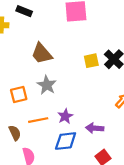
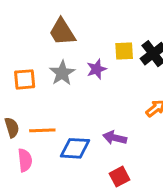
purple star: (65, 116) -> (97, 69), moved
orange line: (38, 120) -> (42, 130), moved

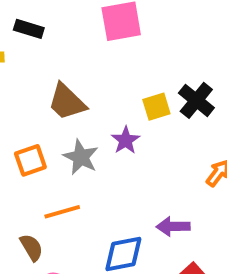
orange square: (25, 79) -> (30, 160), moved
orange line: (42, 130) -> (62, 212), moved

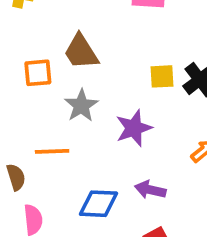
purple star: (126, 140) -> (134, 128), moved, size x1.4
orange square: (30, 160) -> (38, 73), moved

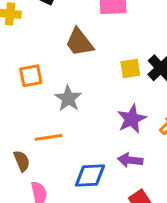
brown trapezoid: (81, 52) -> (79, 42), moved
purple star: (134, 128) -> (132, 119), moved

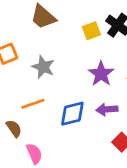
blue diamond: (90, 175) -> (72, 114), moved

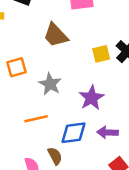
purple star: (101, 74) -> (91, 98), moved
brown semicircle: (14, 128) -> (55, 156), moved

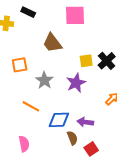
purple star: (91, 98) -> (76, 83), moved
orange line: (36, 119) -> (31, 106), turned 36
brown semicircle: (55, 156) -> (72, 138), moved

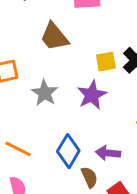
orange line: (31, 106) -> (18, 149), moved
blue diamond: (59, 120) -> (68, 151), turned -55

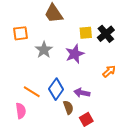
orange line: (18, 149) -> (32, 92), moved

